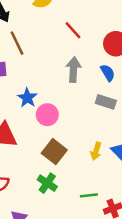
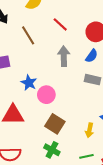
brown line: (17, 43) -> (28, 35), moved
blue semicircle: (108, 73) -> (92, 56), turned 72
yellow arrow: (96, 151) -> (89, 130), moved

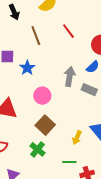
gray arrow: (64, 56) -> (70, 76), moved
blue star: (29, 83) -> (27, 68), moved

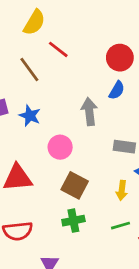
red line: (68, 31) -> (58, 49), moved
gray rectangle: (89, 90) -> (124, 147), moved
green cross: (37, 149) -> (73, 221), turned -35

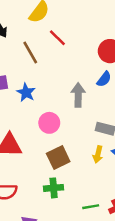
brown square: (75, 185) -> (58, 157), turned 30
yellow arrow: (122, 190) -> (98, 154), moved
green line: (120, 226) -> (91, 207), moved

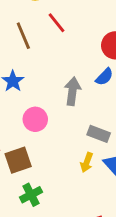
brown square: (58, 157) -> (18, 160), moved
green cross: (54, 188) -> (31, 195), turned -30

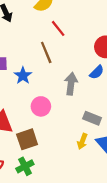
brown line: (23, 36) -> (46, 52), moved
green cross: (31, 195) -> (25, 166), moved

